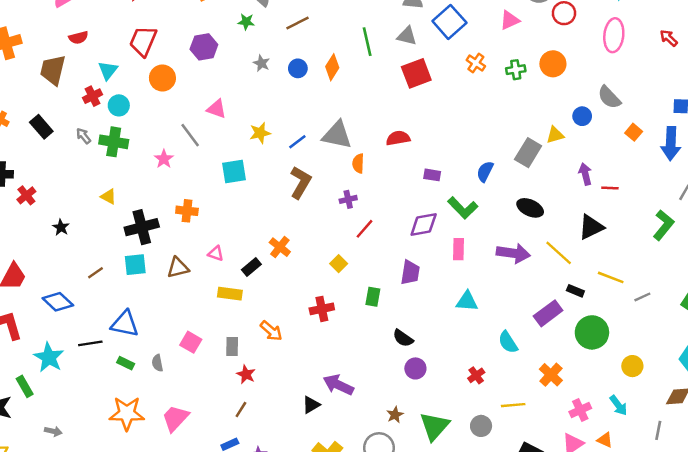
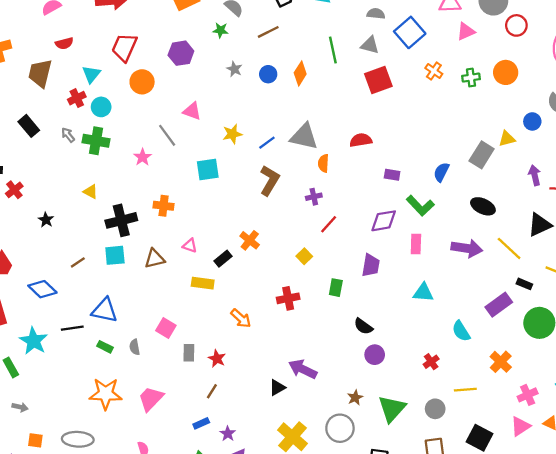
gray rectangle: (232, 346) -> (189, 353), moved
gray arrow: (53, 431) -> (20, 407), moved

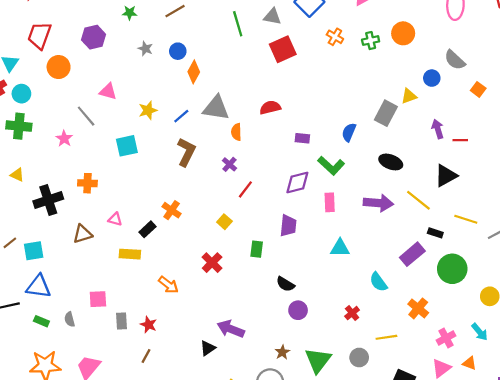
orange diamond: (300, 73) -> (194, 72), moved
purple cross: (314, 197) -> (229, 164), turned -32
cyan square: (115, 255) -> (34, 251), moved
red cross: (288, 298) -> (212, 263), turned -30
pink square: (166, 328) -> (98, 299), turned -30

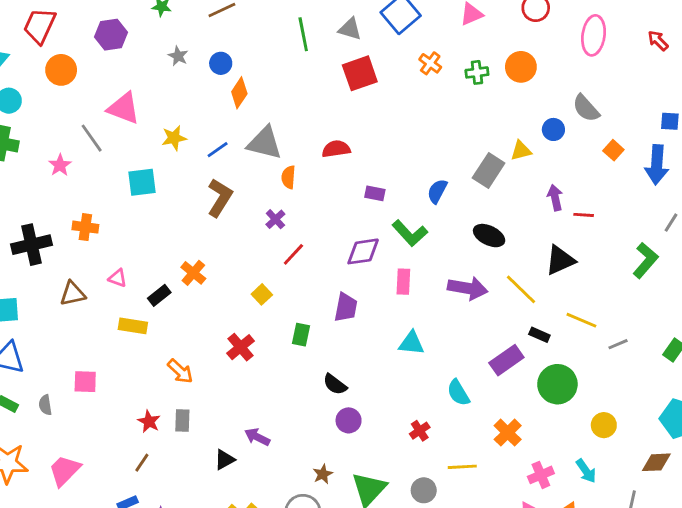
pink triangle: (108, 91) -> (124, 108), size x1.4
gray rectangle: (121, 321) -> (182, 421), moved
purple arrow: (231, 329) -> (257, 437), size x0.7

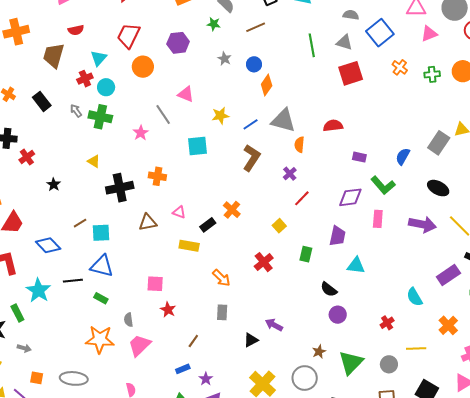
pink triangle: (124, 108) -> (186, 94), size x0.7
cyan triangle: (411, 343) -> (356, 265), moved
gray semicircle: (45, 405) -> (128, 320), moved
red star: (149, 421) -> (168, 310), moved

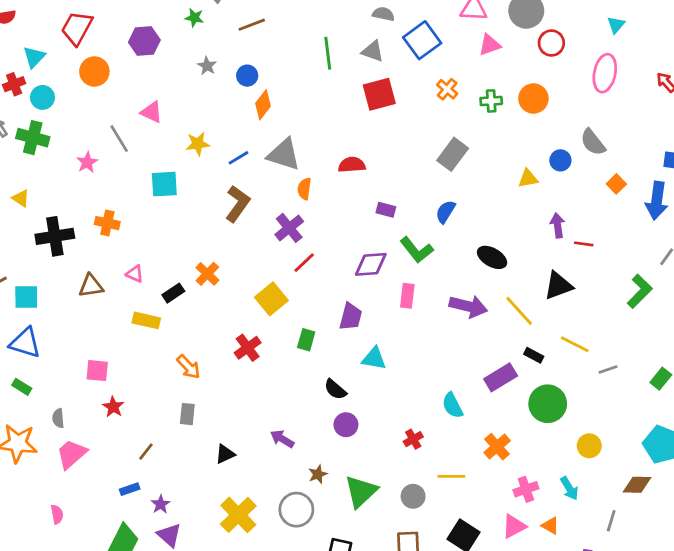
gray rectangle: (439, 143) -> (453, 154), moved
purple cross: (290, 174) -> (289, 228), size x1.5
yellow square: (279, 226) -> (271, 299), size x1.6
purple arrow: (274, 325) -> (282, 439), moved

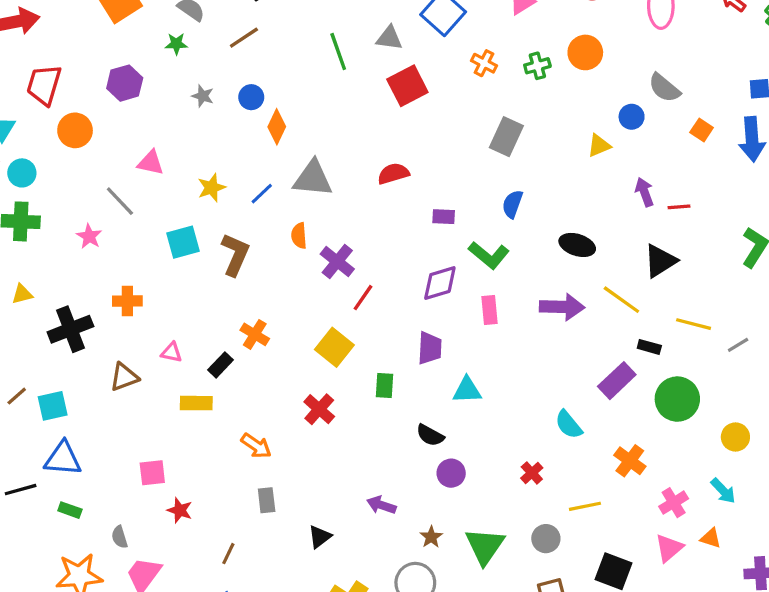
orange semicircle: (304, 189) -> (299, 236), moved
yellow triangle: (21, 198) -> (22, 294), turned -36
brown L-shape: (238, 204) -> (235, 254), moved

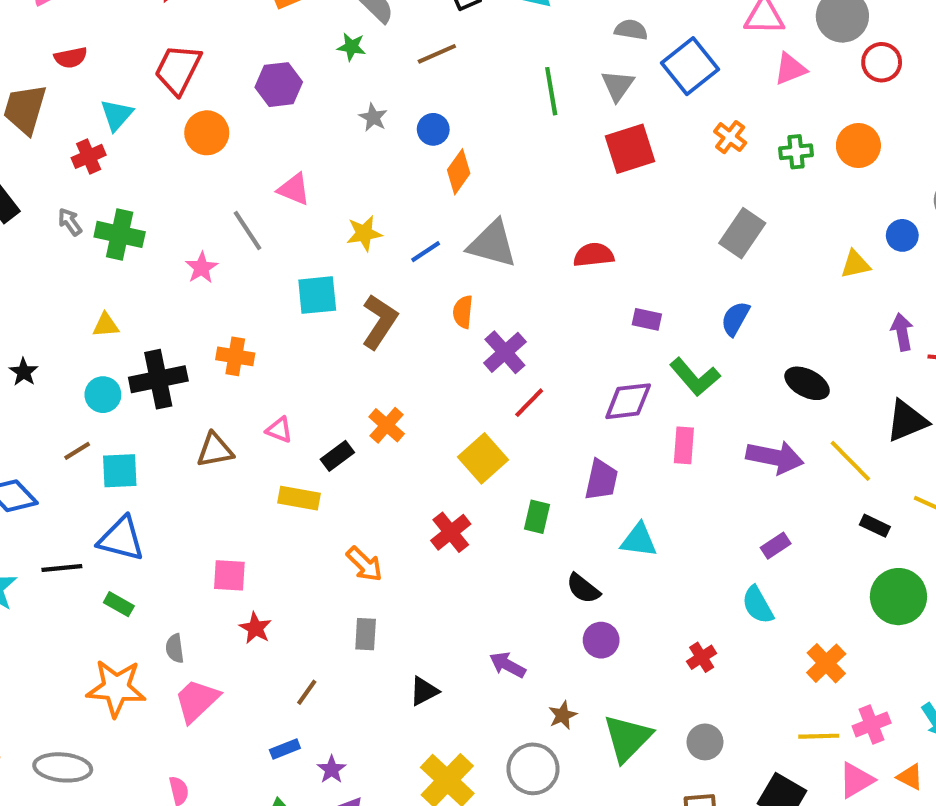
gray triangle: (389, 38) -> (618, 85), turned 48
cyan circle: (22, 173) -> (103, 395), moved
purple rectangle: (617, 381) -> (776, 546), moved, size x0.6
yellow line: (585, 506) -> (819, 736), moved

